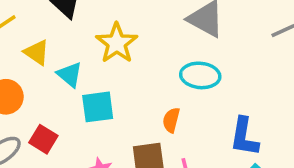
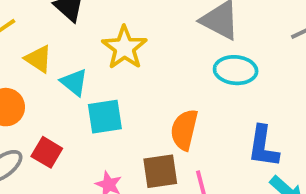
cyan ellipse: (200, 75) -> (236, 70), moved
orange semicircle: (171, 120) -> (184, 130), size x1.5

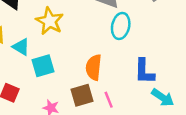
cyan ellipse: (236, 70) -> (121, 26), turned -75

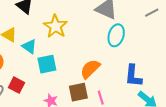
orange semicircle: (94, 67) -> (90, 69), turned 35

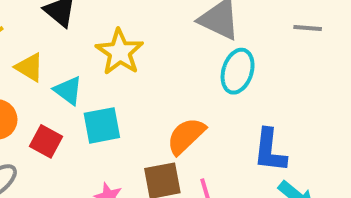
gray line: (152, 13) -> (308, 28), turned 32
red square: (17, 85) -> (46, 141), moved

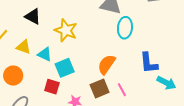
red square: (46, 141) -> (52, 87), moved

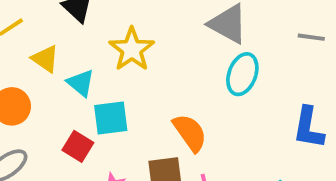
blue L-shape: (149, 63) -> (309, 128), moved
orange semicircle: (107, 64) -> (190, 133), turned 95

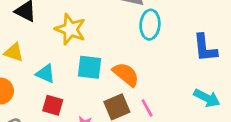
cyan triangle: (81, 83) -> (45, 74), moved
cyan square: (111, 118) -> (89, 67), moved, turned 30

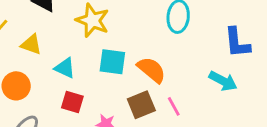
cyan arrow: (207, 98) -> (223, 81), moved

